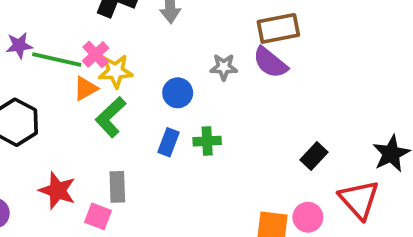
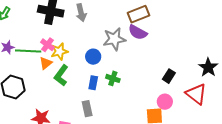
gray star: (224, 67) -> (114, 39), size x1.6
green cross: (207, 141) -> (113, 78), turned 32
gray rectangle: (117, 187) -> (87, 109), moved
pink circle: (308, 217) -> (165, 102), moved

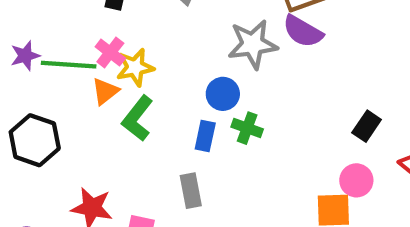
blue circle: (93, 57) -> (223, 94), moved

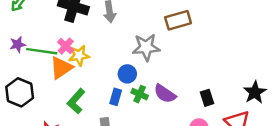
purple semicircle: (303, 31) -> (165, 94), moved
orange triangle: (105, 91) -> (61, 68), size x1.5
green L-shape: (137, 118) -> (76, 101), moved
black rectangle: (367, 126) -> (207, 98), turned -56

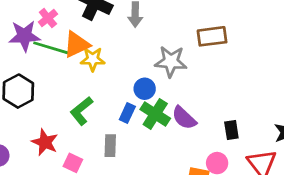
purple star: (18, 44) -> (24, 36), size x1.6
pink cross: (66, 46) -> (48, 18), moved
orange triangle: (61, 68) -> (77, 44), moved
green cross: (140, 94) -> (155, 114), size x1.5

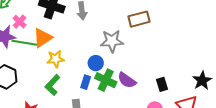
yellow star: (93, 59) -> (56, 59), moved

